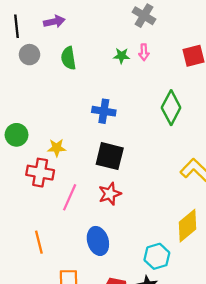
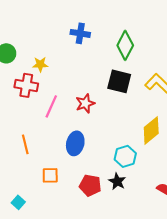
green diamond: (171, 108) -> (125, 45), moved
black square: (110, 156) -> (119, 81), moved
blue ellipse: (98, 241) -> (75, 143), turned 30

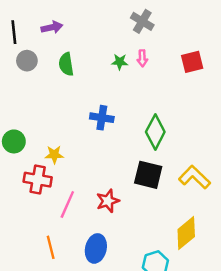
orange line: (25, 144) -> (51, 247), moved

